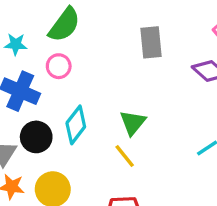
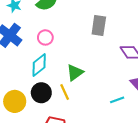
pink circle: (59, 66) -> (45, 37), moved
black circle: (36, 137) -> (41, 93), moved

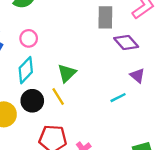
gray rectangle: (99, 25) -> (105, 17), moved

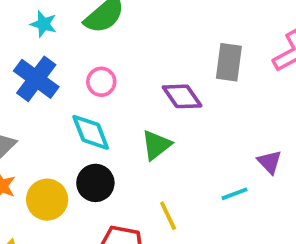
purple diamond: (126, 42) -> (182, 96), moved
cyan diamond: (26, 70) -> (91, 132), turned -72
yellow line: (58, 97) -> (168, 216), moved

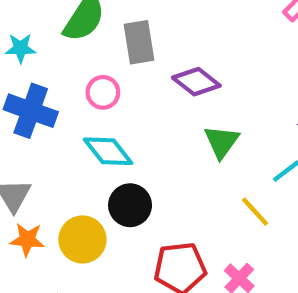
gray rectangle: (229, 62) -> (139, 42), moved
green triangle: (156, 145) -> (222, 142), moved
yellow line: (168, 216) -> (255, 212), moved

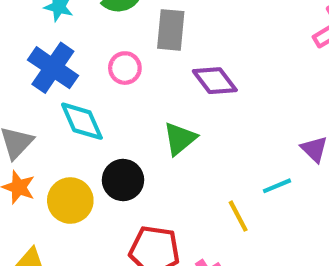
green triangle: (222, 142) -> (180, 139), moved
cyan diamond: (108, 151) -> (82, 121), moved

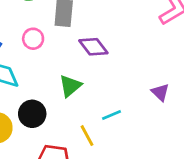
cyan line: (277, 186) -> (112, 115), moved
yellow line: (238, 216) -> (87, 136), moved

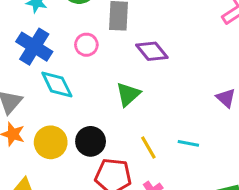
black circle: (32, 114) -> (91, 141), moved
cyan line: (112, 115) -> (188, 143), moved, turned 36

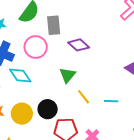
pink circle: (86, 45) -> (36, 47), size x1.5
yellow line: (148, 147) -> (84, 97), moved

